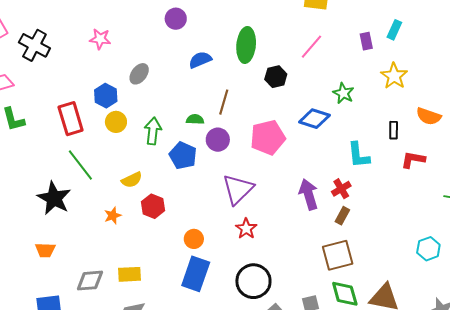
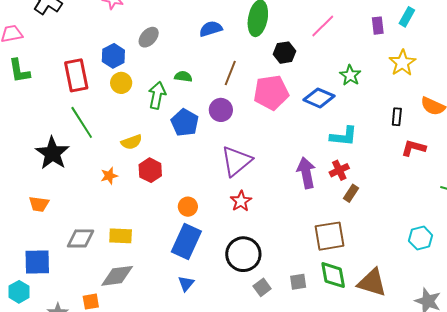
green semicircle: (195, 119) -> (183, 77), moved
pink pentagon: (268, 138) -> (271, 92), moved
cyan L-shape: (359, 155) -> (344, 136), moved, turned -84
brown rectangle: (342, 216) -> (351, 193), moved

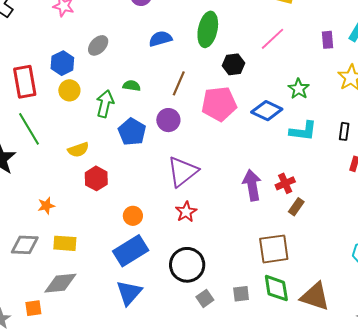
cyan L-shape: (344, 136) -> (303, 131), moved
orange star: (109, 176) -> (46, 206), moved
blue rectangle: (186, 242) -> (131, 251), turned 32
blue triangle: (186, 284) -> (129, 293), size x1.6

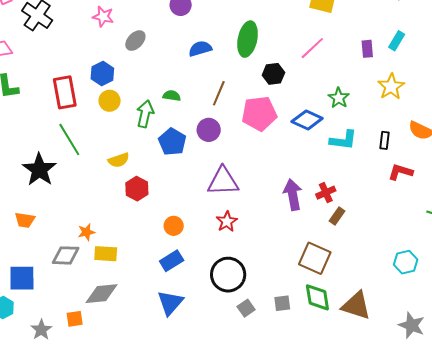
gray ellipse: (98, 45) -> (135, 41), moved
purple triangle: (183, 172) -> (223, 181), turned 36
orange star: (46, 206) -> (86, 232), moved
brown square: (274, 249) -> (315, 258), turned 32
blue rectangle: (131, 251) -> (172, 261), size x0.7

